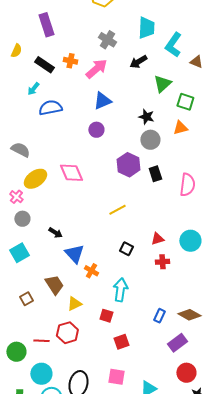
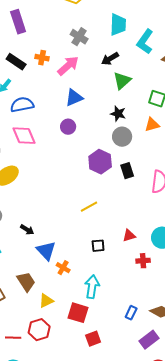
green triangle: (162, 84) -> (122, 81), moved
pink diamond: (71, 173) -> (24, 136), moved
black square: (126, 249) -> (98, 246), turned -32
red cross: (162, 262) -> (143, 261), moved
red square: (106, 316) -> (78, 313), size x1.5

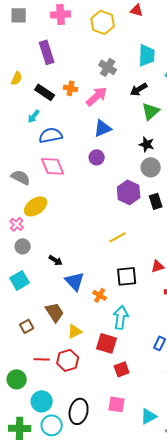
black square: (98, 246) -> (127, 276), size x1.5
orange cross: (63, 268) -> (100, 295), moved
red line: (13, 338) -> (42, 359), moved

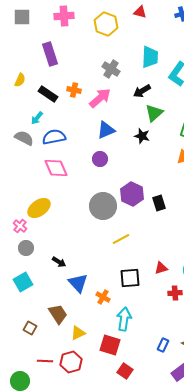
black star: (147, 144) -> (142, 136), moved
gray circle: (151, 167) -> (103, 206), moved, size x1.4
gray semicircle: (21, 177) -> (24, 138), moved
brown square: (27, 326) -> (30, 328), turned -32
red square: (122, 369) -> (125, 371), turned -35

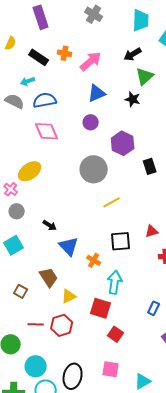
gray cross: (111, 69) -> (94, 14), moved
cyan arrow: (37, 118) -> (28, 81), turned 32
purple hexagon: (132, 194) -> (123, 143), moved

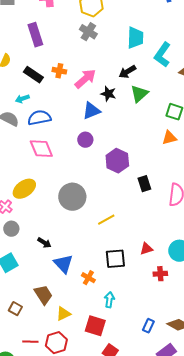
black star: (133, 99) -> (108, 94), moved
gray circle: (94, 169) -> (72, 197), moved
cyan arrow: (115, 282) -> (109, 300), size x0.7

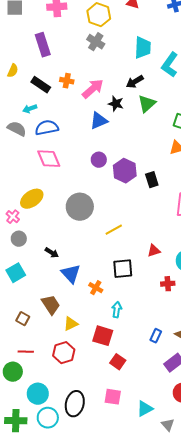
purple circle: (85, 140) -> (99, 160), moved
black rectangle: (144, 184) -> (152, 180), moved
red triangle: (146, 249) -> (154, 251), moved
red line: (30, 342) -> (26, 352), moved

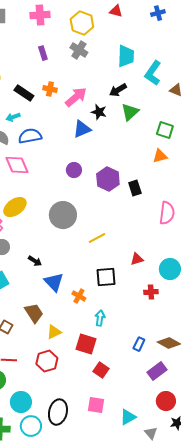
purple rectangle: (43, 45) -> (43, 53), moved, size x0.6
pink diamond: (49, 159) -> (17, 165), moved
purple circle: (99, 160) -> (74, 170), moved

